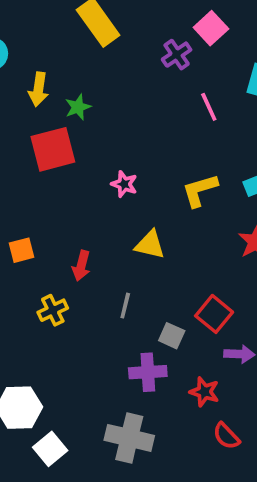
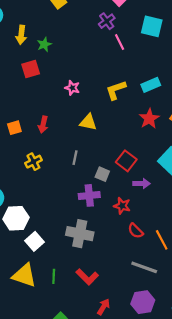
purple cross: (177, 55) -> (107, 21), moved
red square: (53, 149) -> (31, 69), size x0.7
red arrow: (81, 266) -> (43, 125), moved

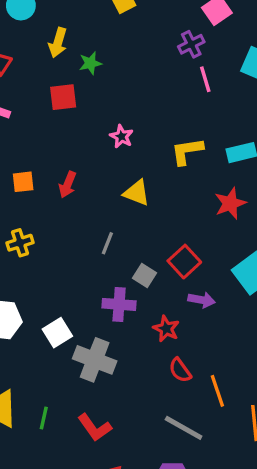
yellow cross: (33, 162) -> (20, 243), moved
white square: (34, 241) -> (57, 333), moved

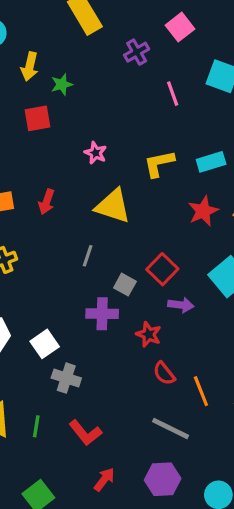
purple cross: (191, 44) -> (137, 52), moved
yellow triangle: (137, 193) -> (113, 206), size x1.4
gray cross: (95, 360) -> (66, 378), moved, size x0.7

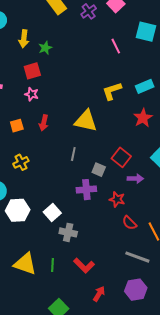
purple cross: (137, 52) -> (89, 11), moved
pink star: (96, 153) -> (32, 94), moved

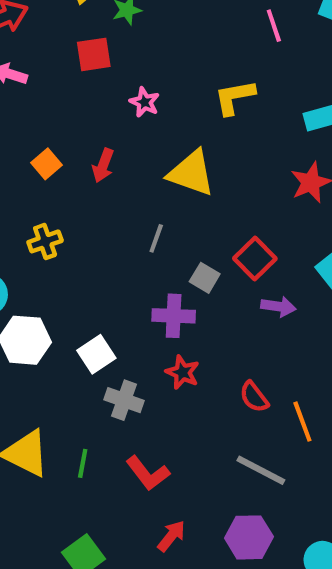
yellow L-shape: (112, 91) -> (235, 97), moved
pink star: (32, 94) -> (144, 102), moved
orange square: (17, 126) -> (46, 164), turned -32
red star: (117, 199) -> (182, 372), moved

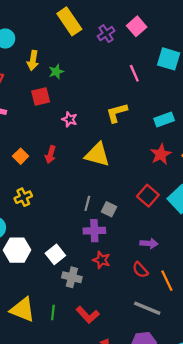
gray line: (156, 238) -> (87, 203), moved
red square: (255, 258) -> (148, 196), moved
purple arrow: (278, 306) -> (149, 243), moved

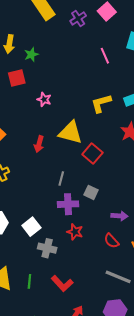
yellow L-shape: (117, 113) -> (101, 103), moved
red arrow: (51, 155) -> (39, 144), moved
red square: (148, 196) -> (92, 153), moved
gray square: (109, 209) -> (91, 192), moved

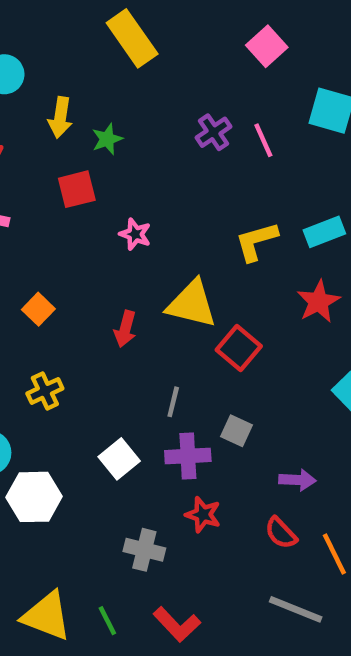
purple cross: (78, 18) -> (213, 132), moved
white square: (31, 227) -> (119, 459), moved
green line: (29, 281) -> (107, 621), turned -32

